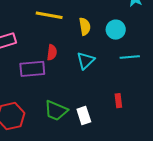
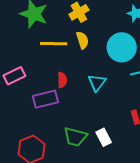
yellow semicircle: (85, 26) -> (82, 40), moved
cyan circle: (116, 30) -> (122, 47), size x1.5

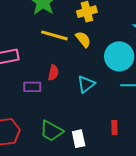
yellow semicircle: (82, 40) -> (83, 39), turned -36
purple rectangle: (45, 99) -> (32, 87), size x0.7

